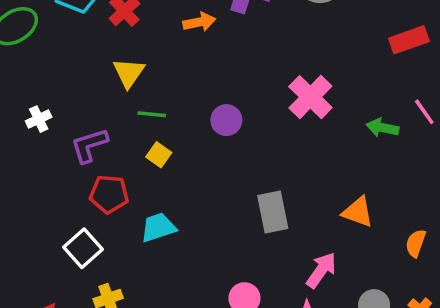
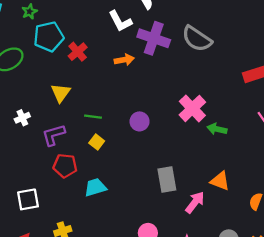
yellow triangle: (129, 73) -> (61, 93), moved
green arrow: (383, 128) -> (217, 129), moved
white square: (83, 248) -> (28, 199), moved, turned 30
pink arrow: (321, 270) -> (195, 202), moved

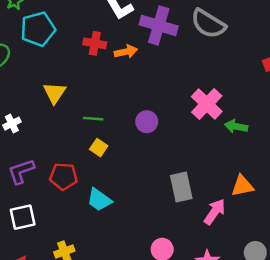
red cross: (78, 52) -> (95, 43), moved, turned -36
purple L-shape: (54, 135) -> (21, 171), moved
orange triangle: (220, 181) -> (242, 186), turned -30
cyan trapezoid: (95, 187) -> (99, 200), turned -125

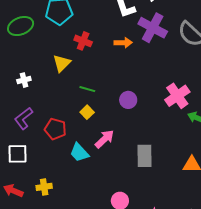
red cross: (95, 43) -> (83, 41), moved
purple L-shape: (21, 171) -> (24, 118), turned -30
pink arrow: (215, 212) -> (104, 139), moved

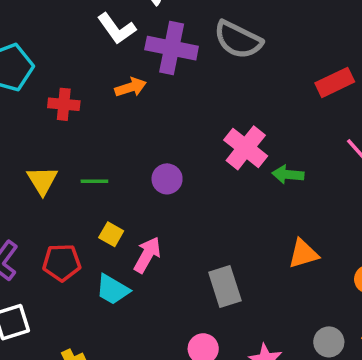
yellow triangle: (62, 63) -> (42, 180), moved
yellow square: (87, 112) -> (111, 234), moved
gray rectangle: (144, 156) -> (225, 286), moved

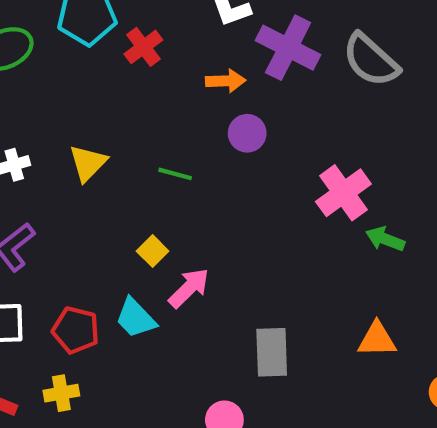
red cross: (64, 104) -> (143, 47), moved, turned 32
purple circle: (167, 179) -> (247, 133), moved
green line: (94, 181) -> (175, 174), moved
red pentagon: (62, 263) -> (76, 330), moved

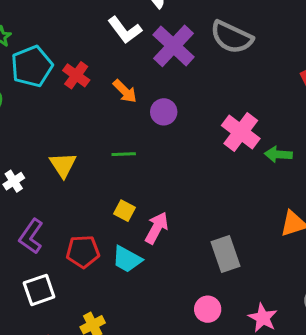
purple cross: (288, 48) -> (173, 46), turned 33
orange arrow: (226, 81) -> (125, 91), moved, turned 64
red pentagon: (76, 330) -> (83, 252), moved

